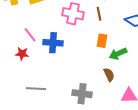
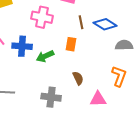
brown line: (99, 14) -> (81, 22), moved
green arrow: (118, 54) -> (45, 56), moved

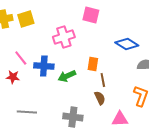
pink cross: (42, 17) -> (64, 37), turned -30
brown line: (81, 22) -> (103, 80), moved

